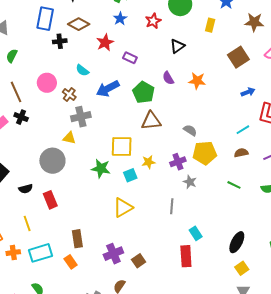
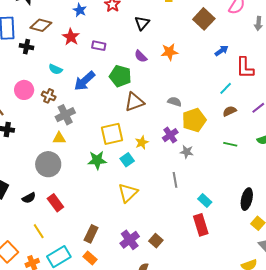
black cross: (60, 41) -> (27, 47), turned 32
brown rectangle: (77, 239) -> (91, 234), turned 48

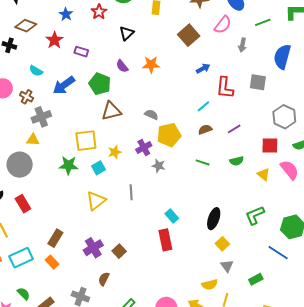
gray line: (175, 180) -> (131, 192), moved

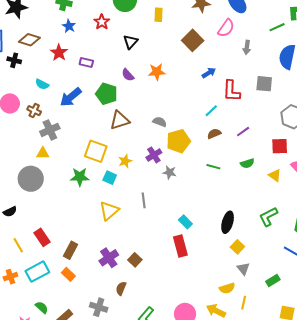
green line: (263, 22) -> (277, 27), moved
yellow square: (86, 141) -> (96, 151), turned 30
cyan square: (98, 168) -> (110, 178), turned -32
red rectangle: (23, 204) -> (42, 237), moved

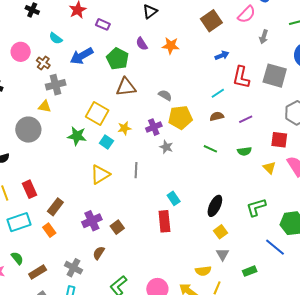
gray square: (264, 84) -> (275, 76), size x1.4

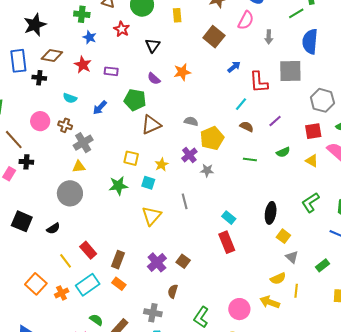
blue arrow: (82, 56) -> (100, 108), size x0.7
yellow square: (97, 113) -> (131, 158), size x0.7
brown semicircle: (217, 116) -> (247, 127), turned 56

